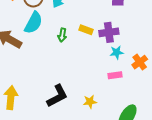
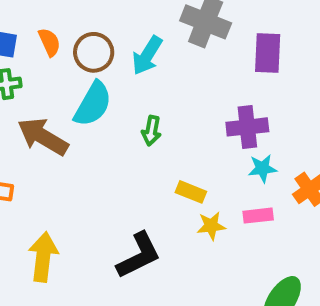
yellow rectangle: (86, 30) -> (191, 192), moved
yellow star: (90, 102) -> (211, 226), moved

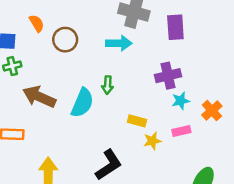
orange semicircle: (49, 42) -> (37, 23), moved
cyan arrow: (147, 55) -> (119, 43), moved, turned -115
cyan semicircle: (93, 104) -> (82, 103), moved

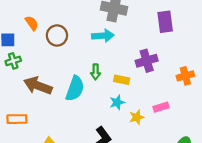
purple rectangle: (175, 27) -> (165, 22), moved
cyan star: (181, 101) -> (117, 102), moved
orange cross: (212, 111) -> (185, 76), moved, turned 30
yellow rectangle: (137, 121) -> (122, 80), moved

